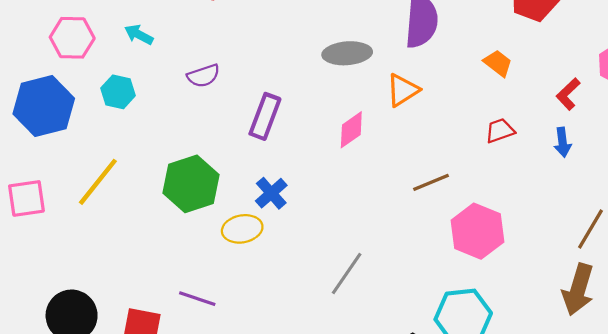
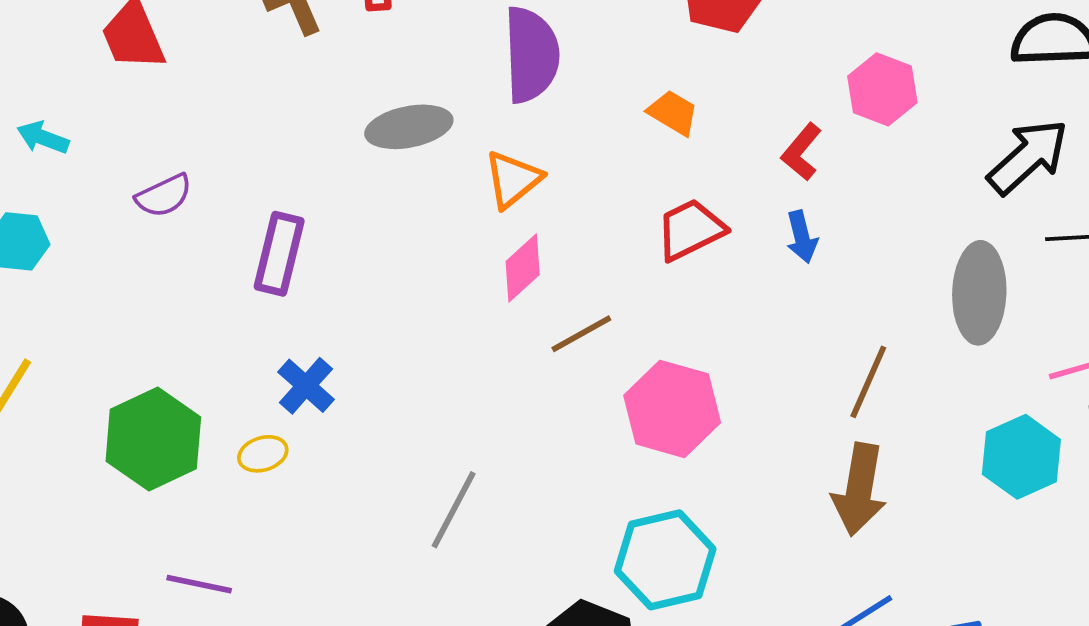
pink diamond: (351, 130) -> (523, 268), moved
red trapezoid: (500, 131) -> (690, 230), size x1.4
green hexagon: (191, 184) -> (153, 439), moved
yellow ellipse: (242, 229) -> (263, 454), size x0.7

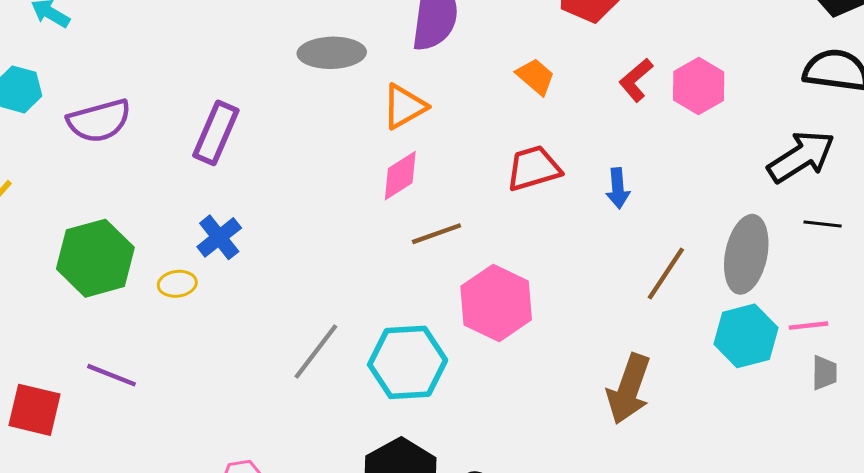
red L-shape: (801, 152) -> (636, 80), moved
purple semicircle: (164, 196) -> (99, 121), moved, size x1.4
brown line: (868, 382) -> (666, 273), moved
cyan hexagon: (1021, 457) -> (746, 336), moved
cyan hexagon: (665, 560) -> (408, 362), moved

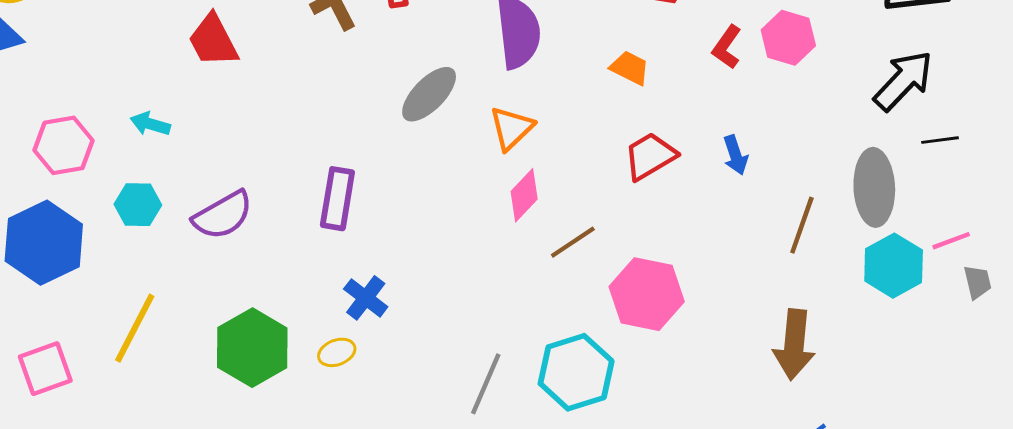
gray ellipse: (332, 53) -> (429, 94), turned -30

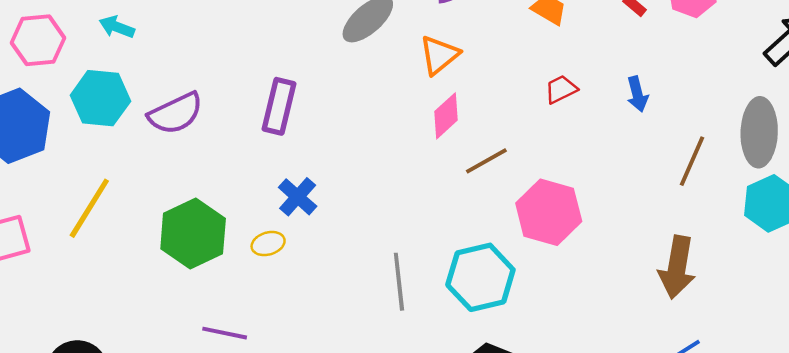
red trapezoid: (650, 156) -> (561, 89), size x0.7
cyan hexagon: (138, 205) -> (100, 98), size x1.4
gray line: (486, 384) -> (399, 282), turned -34

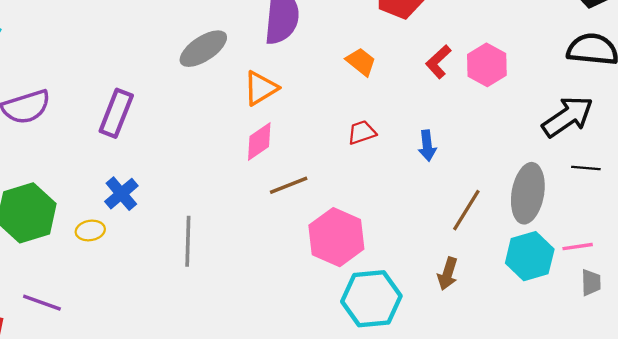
brown arrow: (677, 267) -> (448, 274), moved, size x0.6
cyan hexagon: (480, 277) -> (371, 299), moved
gray line: (399, 282) -> (188, 241), moved

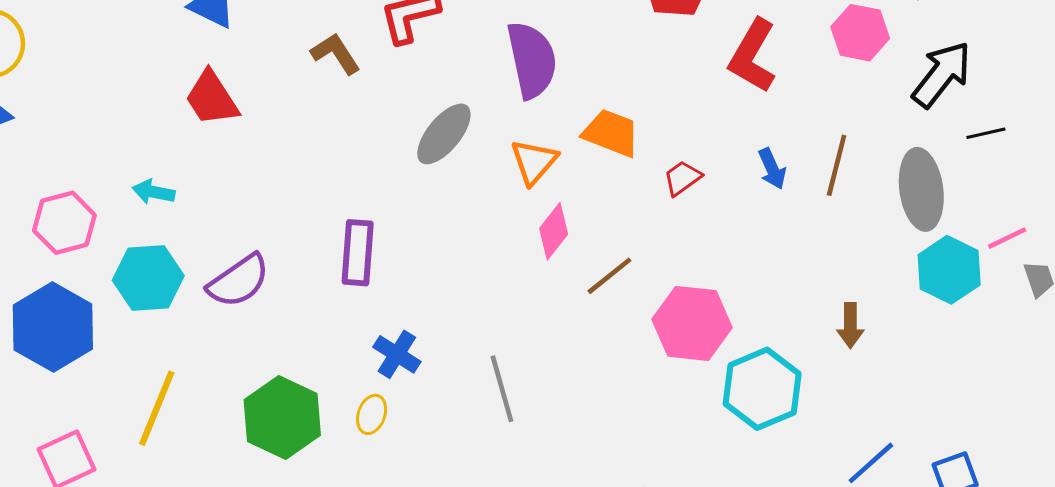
orange trapezoid: (361, 62) -> (611, 133), moved, size x1.4
red L-shape: (438, 62) -> (753, 56), size x1.6
pink hexagon: (487, 65) -> (860, 33), moved
brown line: (466, 210) -> (837, 165), moved
yellow ellipse: (90, 230) -> (372, 414), turned -44

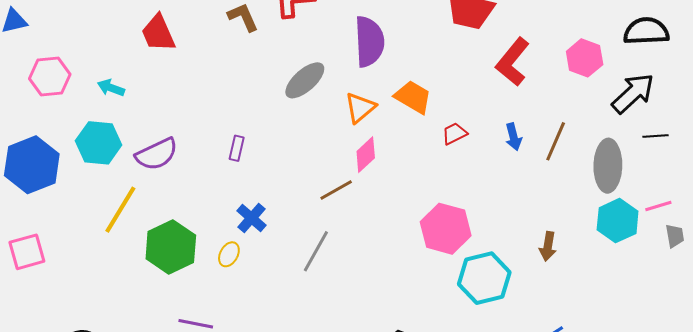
pink hexagon: (64, 223) -> (50, 76), moved
purple rectangle: (358, 253) -> (237, 148), size x0.6
brown line: (609, 276) -> (336, 190), moved
gray line: (502, 389) -> (316, 251), turned 36
yellow line: (157, 408) -> (120, 210), moved

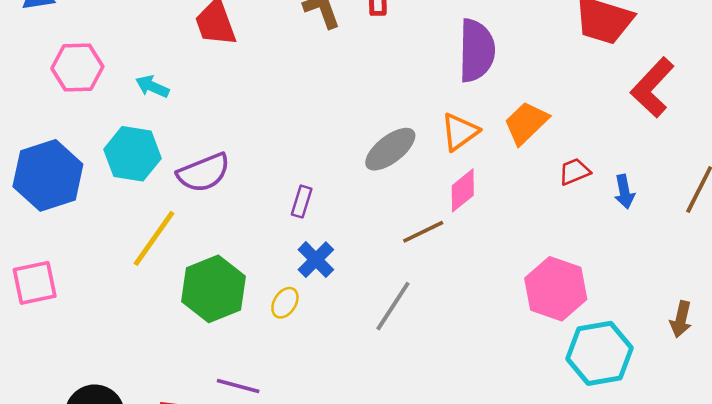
gray ellipse: (305, 80) -> (390, 149), moved
orange trapezoid: (413, 97) -> (526, 123), turned -78
blue arrow: (514, 137) -> (624, 192), moved
purple rectangle: (237, 148) -> (302, 202), moved

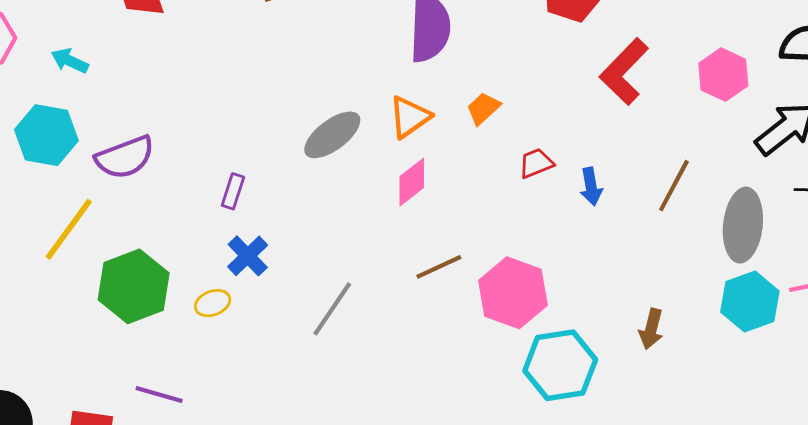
orange trapezoid: (526, 123) -> (483, 108), size x0.7
brown line: (423, 232) -> (439, 267), moved
yellow ellipse: (285, 303) -> (213, 303), turned 36

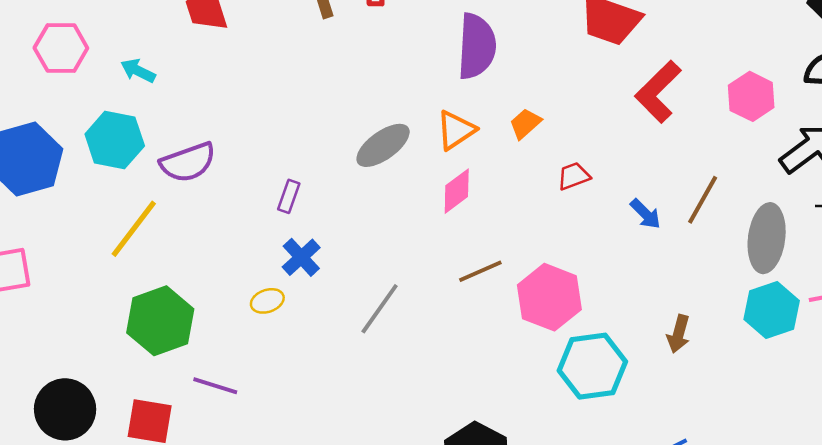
blue arrow: (591, 187) -> (645, 214), moved, turned -36
green hexagon: (134, 286) -> (160, 321), moved

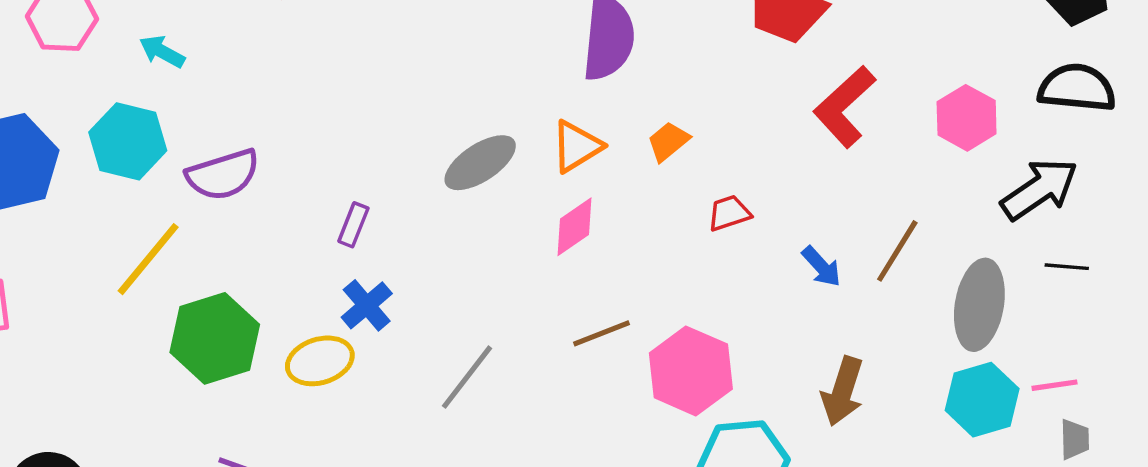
yellow ellipse: (267, 301) -> (320, 361), size x1.5
green hexagon: (160, 321) -> (215, 338), moved
brown arrow: (679, 334) -> (843, 391), moved, size x1.4

